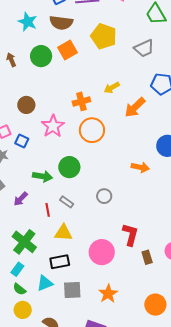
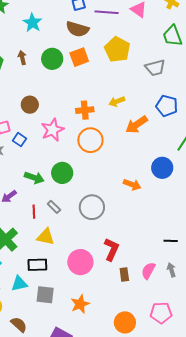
cyan star: (28, 22) -> (33, 23), moved
gray circle: (104, 196) -> (92, 207), size x1.6

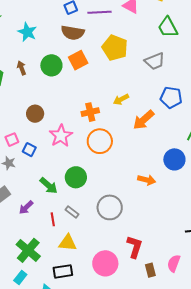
green arrow: (34, 178) -> (49, 186), turned 30

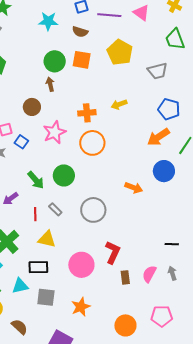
cyan star: (27, 32) -> (48, 21), moved, turned -30
brown semicircle: (73, 33) -> (80, 32), size x0.7
orange square: (78, 60) -> (82, 60), turned 30
brown arrow: (22, 68) -> (50, 84), moved
orange arrow: (144, 120) -> (158, 137), moved

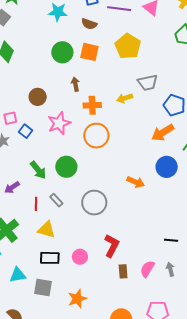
gray trapezoid: (157, 71) -> (148, 83), moved
brown arrow: (50, 84) -> (75, 84), moved
pink circle: (81, 265) -> (80, 257), size x0.6
black rectangle: (38, 267) -> (50, 258), moved

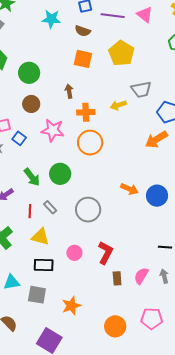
green circle: (62, 52) -> (29, 73), moved
pink star: (59, 123) -> (53, 130), turned 30
blue circle: (167, 167) -> (157, 196), moved
pink circle: (80, 257) -> (74, 253), moved

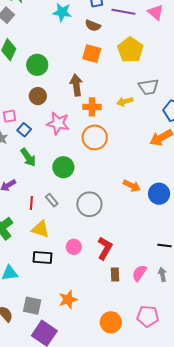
brown arrow: (69, 91) -> (76, 85), size x1.5
green arrow: (32, 177) -> (28, 157), moved
gray square: (37, 295) -> (32, 306), moved

